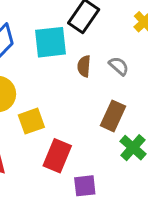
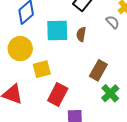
cyan square: (50, 42) -> (57, 30), moved
gray semicircle: (119, 66) -> (113, 22), moved

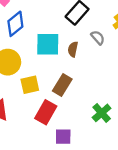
gray semicircle: (113, 22) -> (98, 38), moved
brown rectangle: (98, 70) -> (62, 85), moved

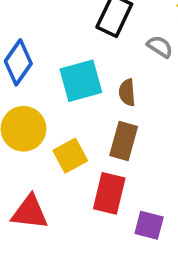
brown semicircle: (73, 49) -> (127, 92), moved
purple square: (63, 137) -> (149, 225), turned 30

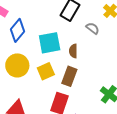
yellow square: (70, 156) -> (46, 71), moved

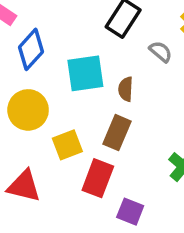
yellow square: (46, 71) -> (67, 145), moved

